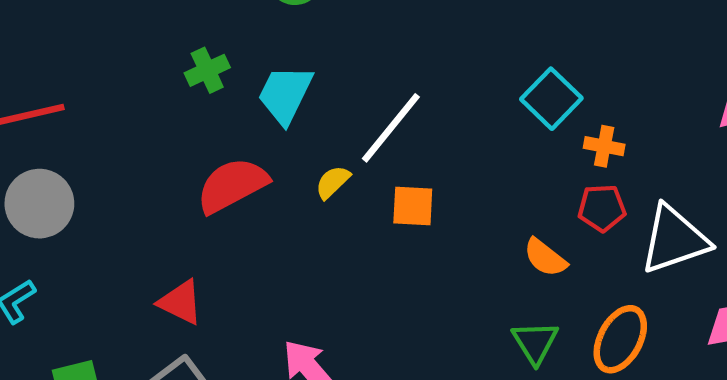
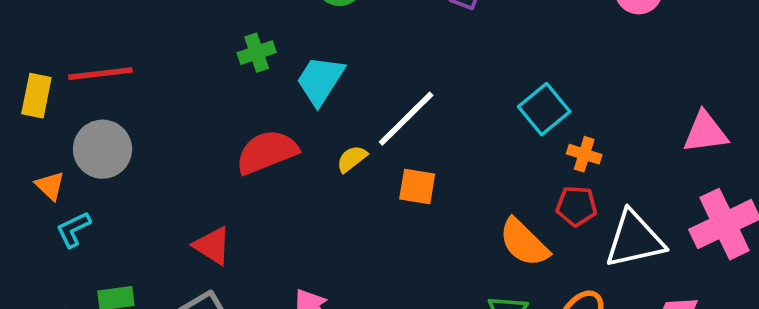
orange semicircle: (545, 258) -> (524, 243), size x1.4

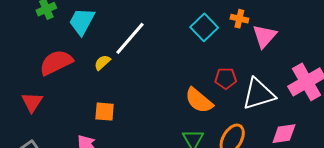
pink triangle: (705, 132) -> (264, 36), moved, turned -36
orange cross: (584, 154) -> (239, 19), moved
orange square: (417, 187) -> (105, 112), moved
red triangle: (212, 246) -> (32, 102), moved, turned 35

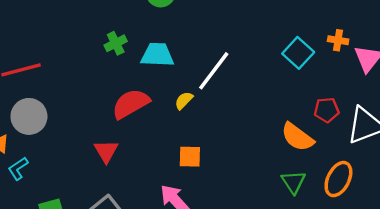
cyan trapezoid: (82, 21) -> (157, 55), turned 68

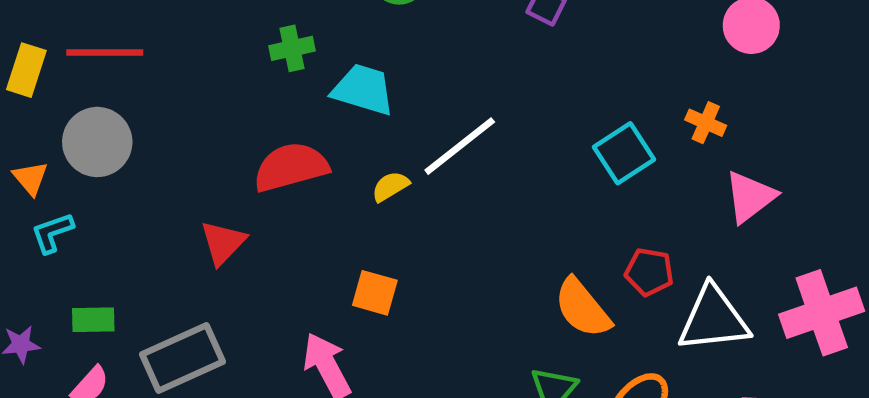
orange cross: (338, 40) -> (706, 123), moved

